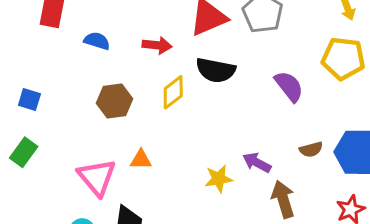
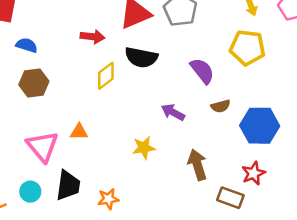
blue semicircle: (97, 41) -> (27, 45), moved
brown hexagon: (114, 101) -> (34, 83), moved
brown semicircle: (311, 149) -> (221, 106), moved
purple arrow: (257, 163) -> (173, 112), moved

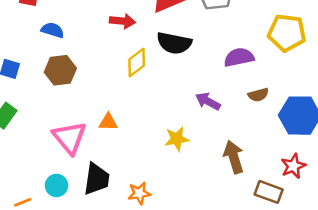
purple semicircle: (202, 71) -> (239, 57), turned -64

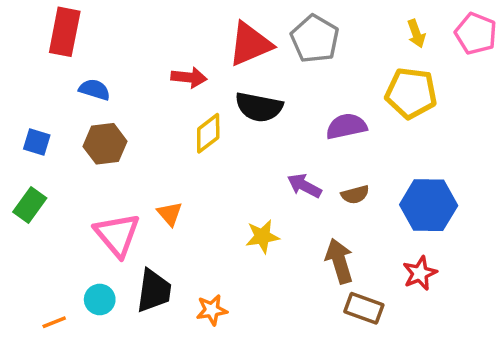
brown semicircle: (258, 95) -> (355, 195), moved
orange triangle: (108, 122) -> (170, 214), turned 48
brown rectangle: (269, 192) -> (364, 308), moved

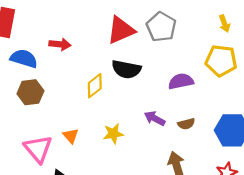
red arrow: (189, 77) -> (60, 44), moved
blue semicircle: (94, 90) -> (24, 58), size x1.4
yellow star: (262, 237) -> (113, 134), moved

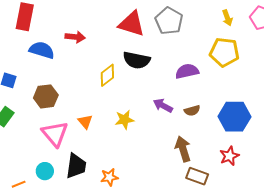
red triangle: (121, 30) -> (132, 24), turned 40
brown hexagon: (30, 92) -> (46, 96), moved

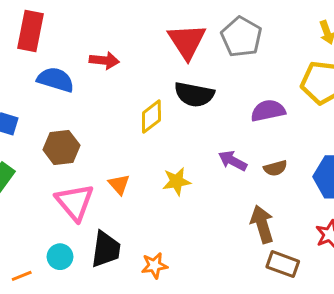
red triangle: (132, 24) -> (187, 41), turned 40

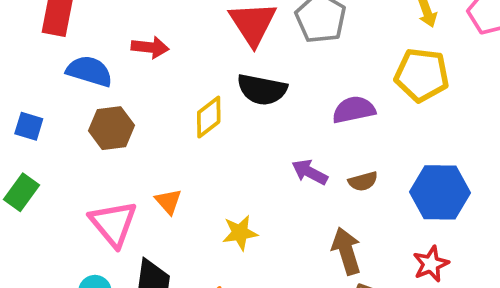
brown hexagon: (61, 148) -> (111, 128), moved
yellow star: (177, 181) -> (240, 233), moved

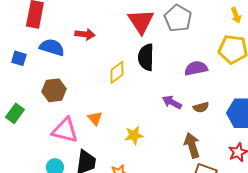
black semicircle: (262, 90) -> (146, 57), turned 80
blue square: (29, 126) -> (19, 58), moved
brown hexagon: (111, 128) -> (54, 90), moved
pink triangle: (113, 224) -> (65, 130), turned -36

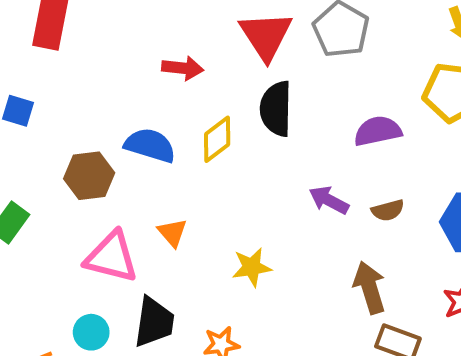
red arrow: (85, 34) -> (183, 68), moved
blue semicircle: (52, 47) -> (150, 145), moved

